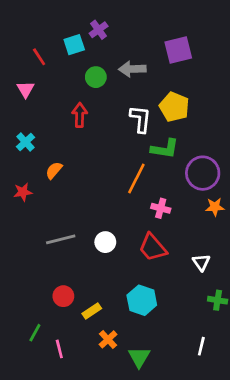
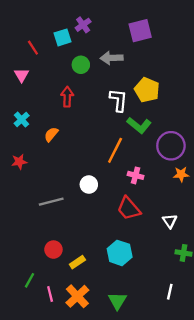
purple square: (178, 50) -> (140, 31), moved
green L-shape: (165, 149) -> (139, 125), turned 30
orange semicircle: (54, 170) -> (51, 134), moved
white circle: (105, 242) -> (89, 185), moved
orange cross: (108, 339) -> (77, 296), moved, size x1.5

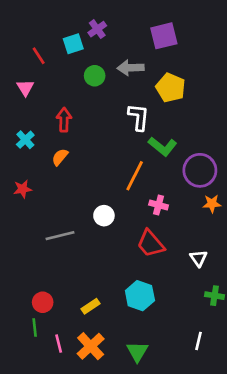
yellow pentagon: (147, 90) -> (171, 88), moved
red arrow: (67, 97) -> (64, 120), moved
red circle: (53, 250) -> (43, 302), moved
green line: (30, 280) -> (35, 328), turned -35

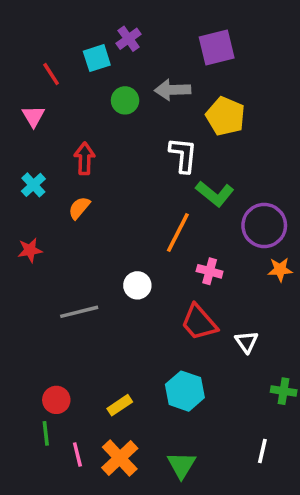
white triangle: (199, 258) -> (247, 342), moved

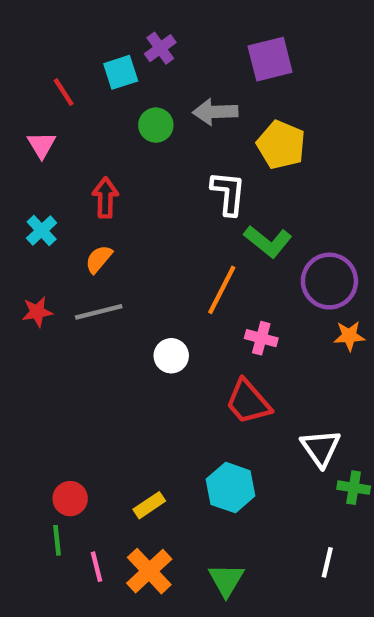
gray line: (79, 312) -> (99, 312), moved
white triangle: (247, 342) -> (321, 448), moved, size x1.4

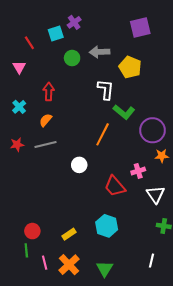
purple square: (270, 59) -> (140, 27), moved
pink cross: (261, 338) -> (138, 171), moved, turned -32
white triangle: (321, 448) -> (156, 194), moved

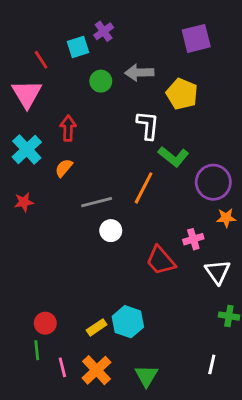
pink triangle: (19, 67) -> (27, 94), size x1.6
cyan cross: (19, 107) -> (27, 149), size x1.5
gray line: (46, 145) -> (97, 202), moved
cyan hexagon: (107, 226) -> (128, 322), moved

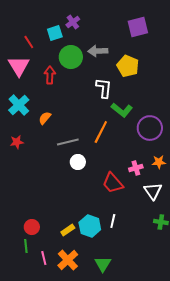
green circle: (101, 81) -> (71, 57), size x1.5
red arrow: (68, 128) -> (50, 75), moved
orange star: (226, 218) -> (159, 162), moved
white line: (212, 364) -> (113, 221), moved

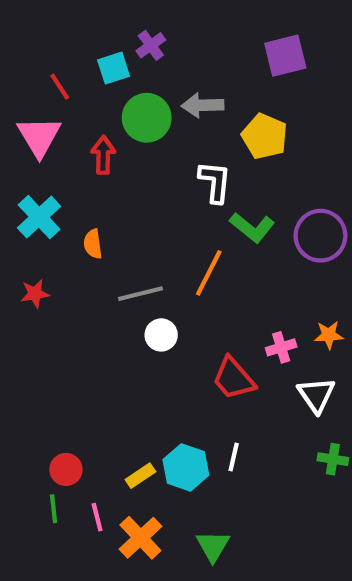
orange semicircle: (45, 118) -> (93, 244), turned -48
purple circle: (150, 128) -> (320, 236), moved
pink line: (44, 258) -> (97, 517), moved

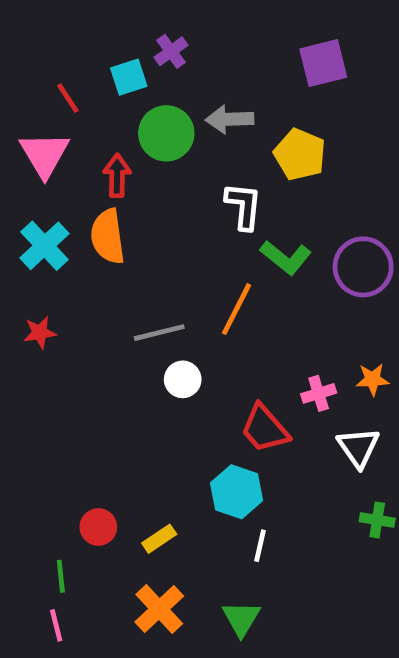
orange semicircle: (93, 244) -> (108, 236), moved, size x1.6
white line: (234, 457) -> (260, 546), moved
cyan hexagon: (186, 467) -> (237, 492), moved
red circle: (66, 469) -> (98, 527), moved
pink line: (97, 517) -> (56, 625), moved

